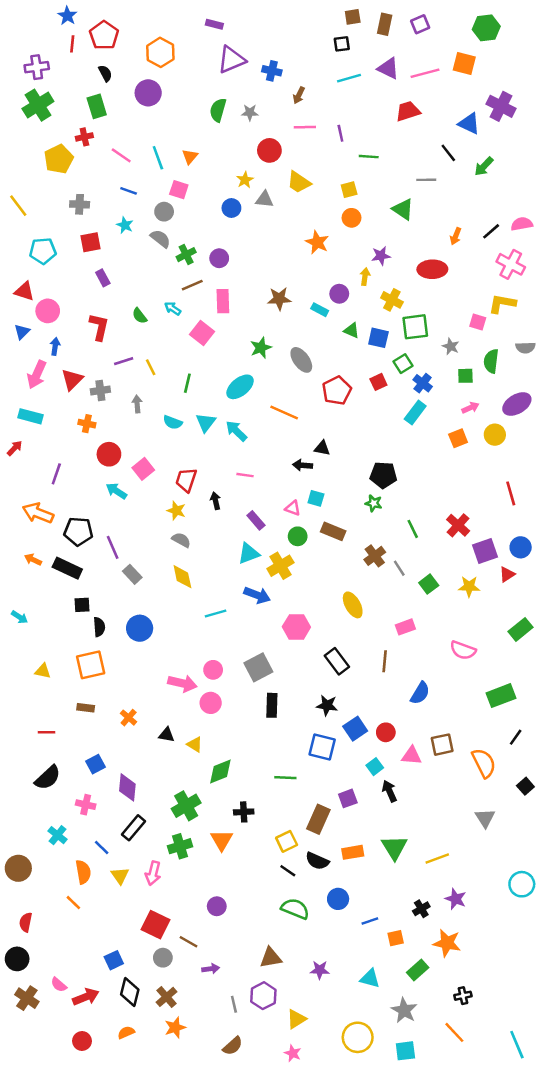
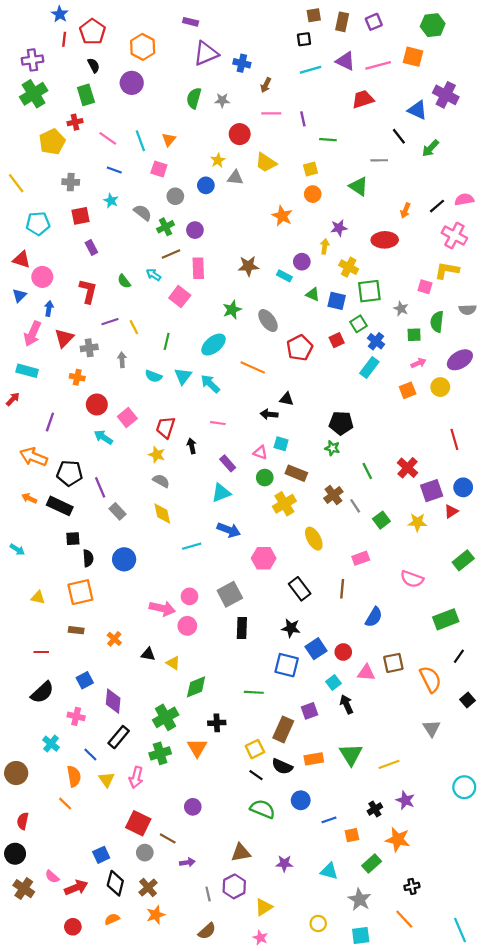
gray circle: (164, 212) -> (175, 196), moved
yellow cross: (280, 566) -> (284, 504), moved
yellow circle: (358, 1037) -> (318, 923), size x0.6

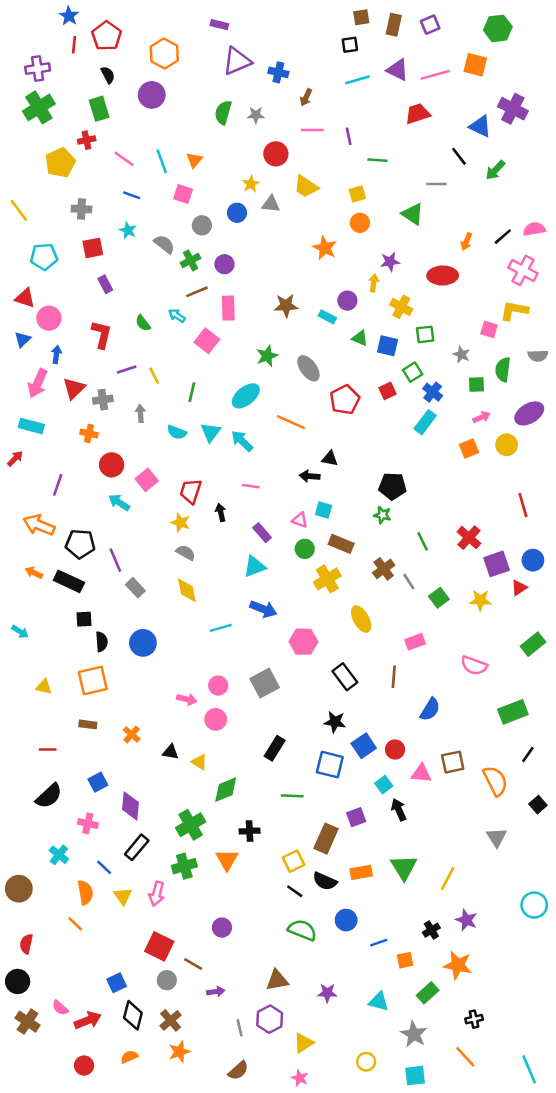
green square: (369, 291) -> (425, 334), size x0.7
pink arrow: (162, 608) -> (187, 699), size x0.7
black rectangle: (242, 628) -> (275, 748), moved, turned 30
yellow line: (389, 764) -> (448, 879), turned -42

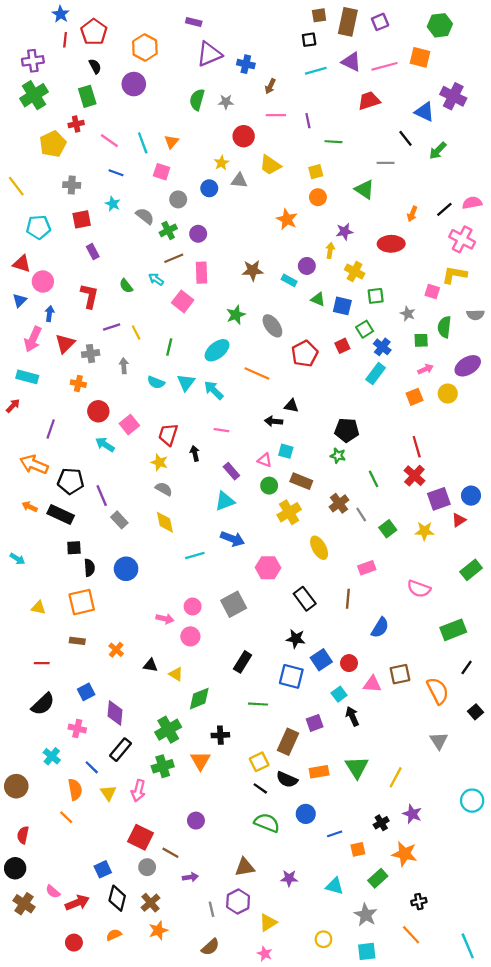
brown rectangle: (394, 25) -> (348, 22), size x1.4
red line: (523, 505) -> (417, 447), moved

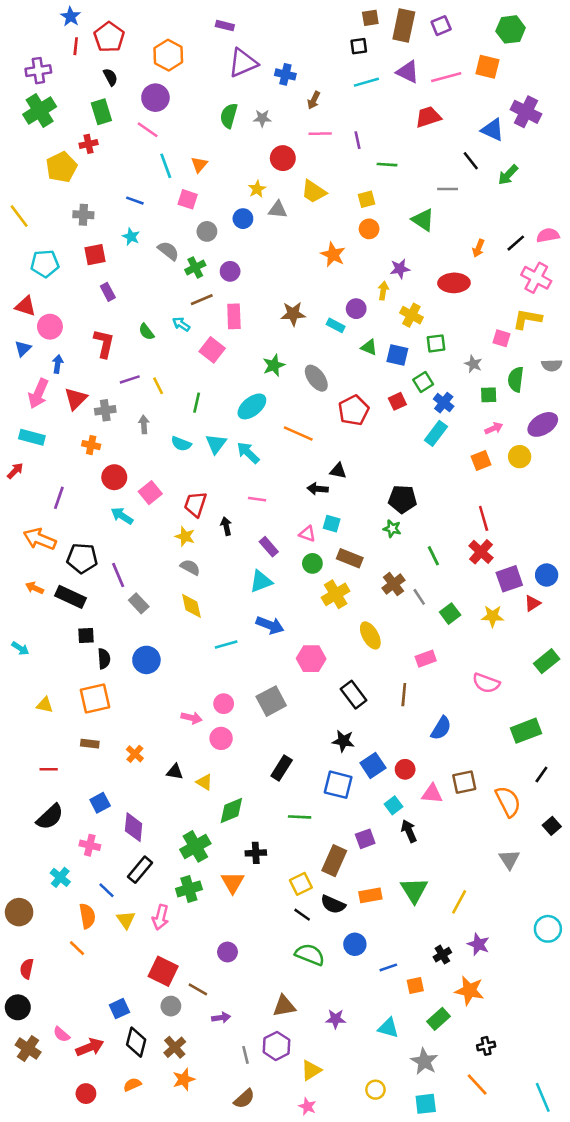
pink line: (109, 141) -> (148, 130), moved

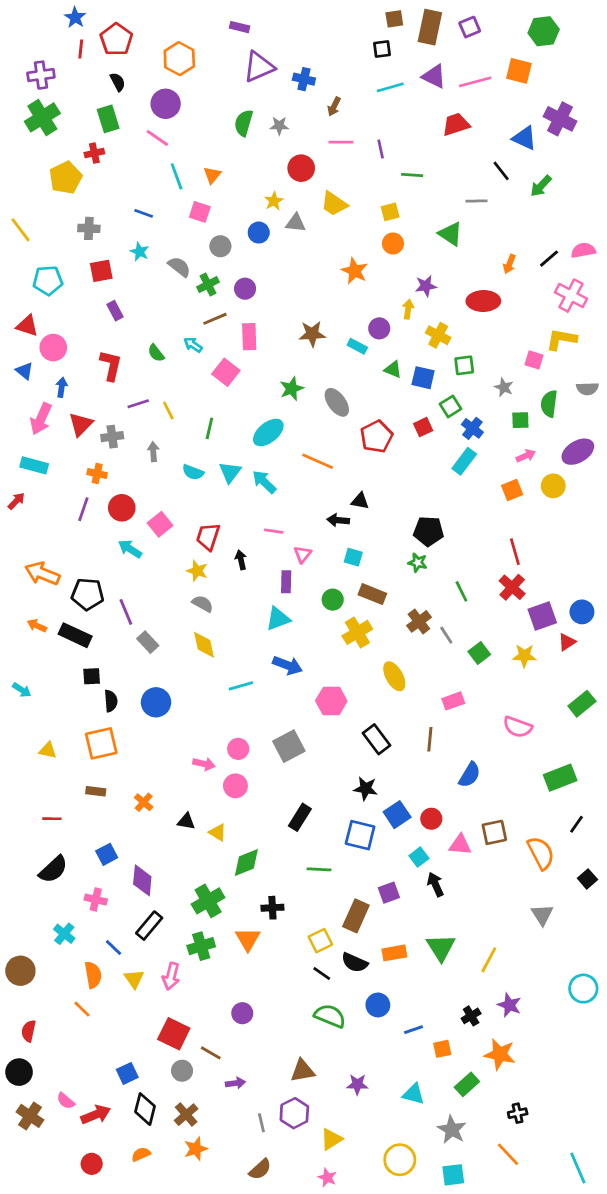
blue triangle: (23, 349) -> (25, 371), turned -36
purple line: (59, 498) -> (83, 509), moved
pink triangle: (307, 534) -> (303, 554), moved, turned 48
purple rectangle: (269, 547) -> (286, 582), turned 42
yellow circle: (375, 1090) -> (400, 1160), size x1.5

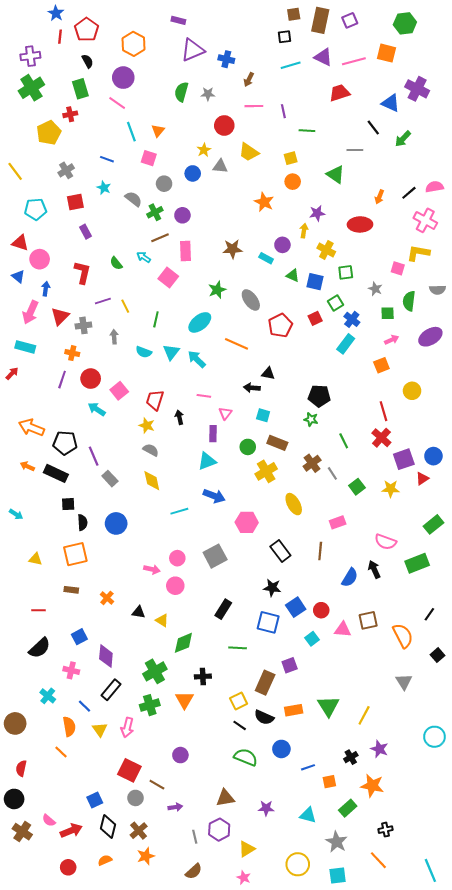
gray cross: (89, 228) -> (66, 170), turned -35
yellow circle: (553, 486) -> (412, 391), moved
green rectangle: (560, 778) -> (417, 563), moved
black arrow: (435, 884) -> (374, 569), moved

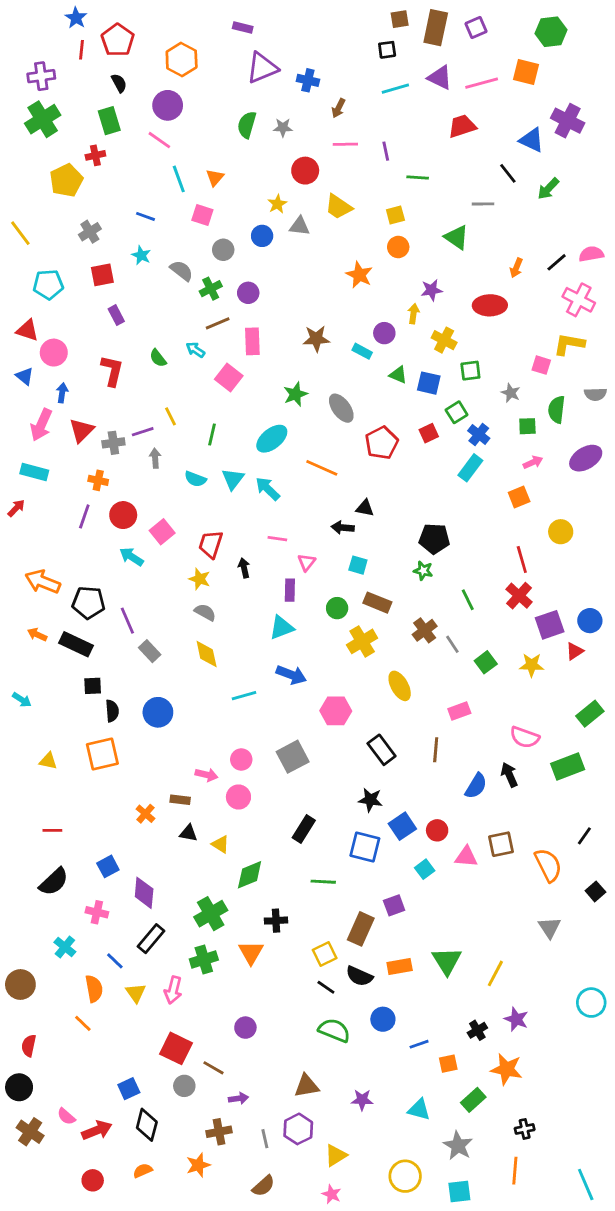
purple line: (103, 301) -> (143, 432), moved
brown rectangle: (71, 590) -> (180, 800), moved
brown cross: (139, 831) -> (219, 1132), moved, turned 30
orange line: (378, 860) -> (515, 1171), turned 48

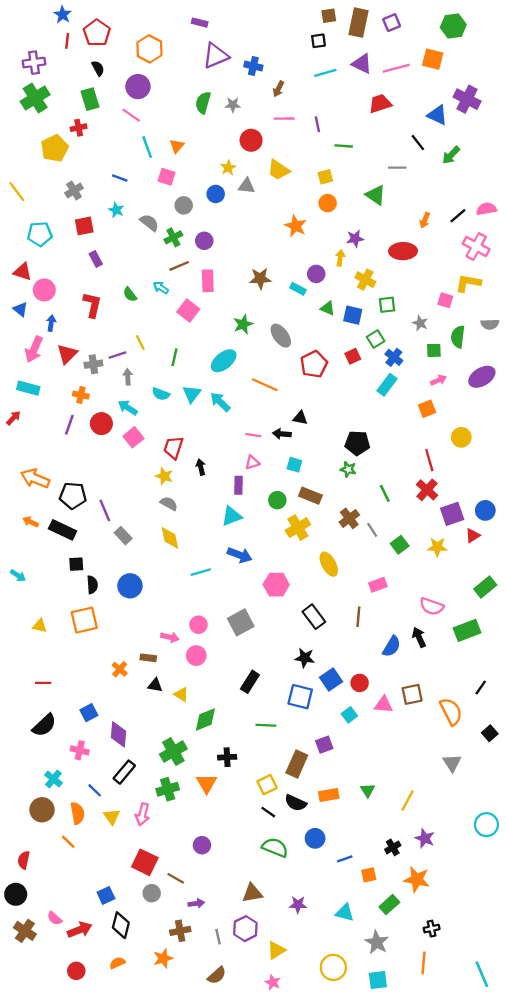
pink line: (277, 539) -> (253, 435), moved
cyan arrow: (132, 557) -> (128, 408), moved
pink triangle: (307, 562) -> (252, 462), turned 35
green triangle: (447, 961) -> (368, 790), size x0.6
brown circle: (20, 985) -> (42, 810), moved

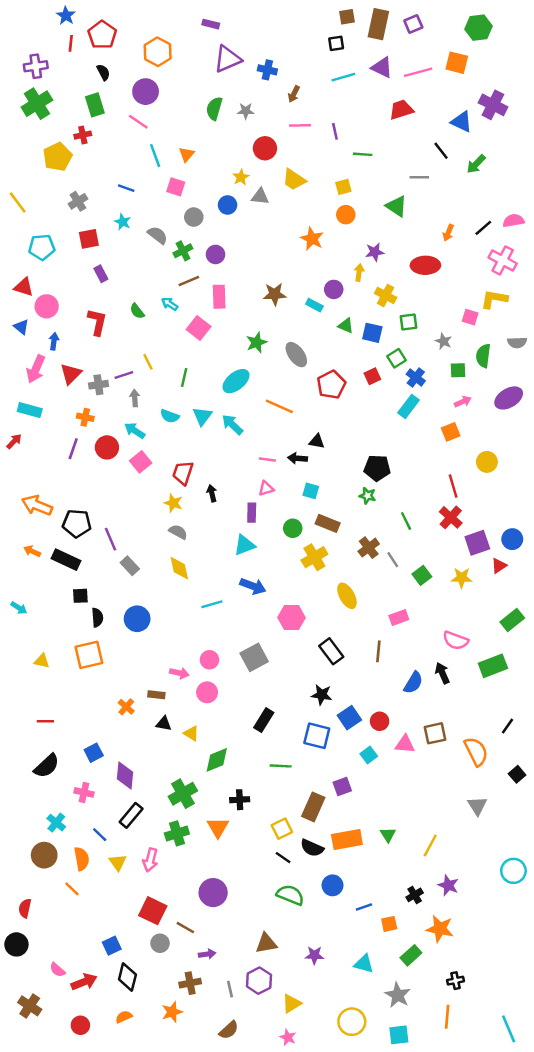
orange rectangle: (329, 795) -> (347, 839), size x1.4
purple circle: (202, 845) -> (213, 893), size x1.5
brown cross: (25, 931) -> (30, 1006), moved

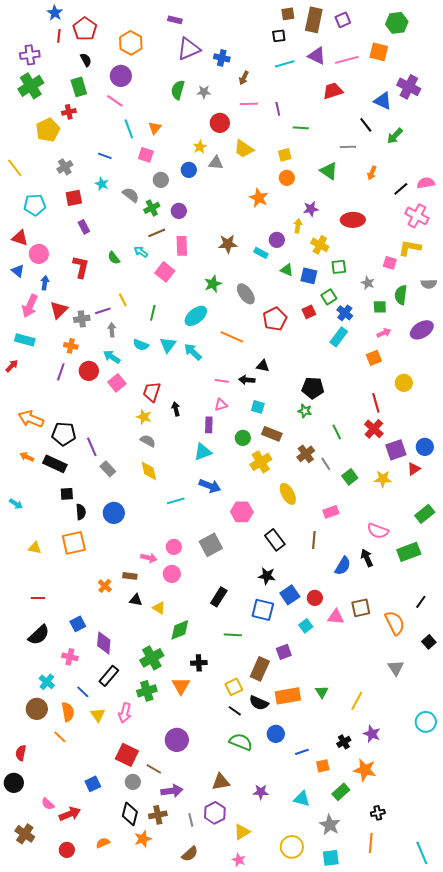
orange arrow: (448, 233) -> (372, 173), moved
purple arrow: (207, 954) -> (172, 791), size x1.5
black diamond: (127, 977) -> (130, 814), moved

